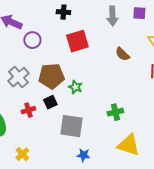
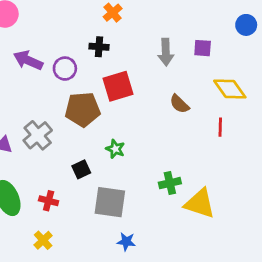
purple circle: (32, 40) -> (65, 69), moved
brown pentagon: (51, 76) -> (83, 109), moved
red cross: (28, 110) -> (49, 201), moved, turned 32
yellow triangle: (128, 145) -> (200, 203), moved

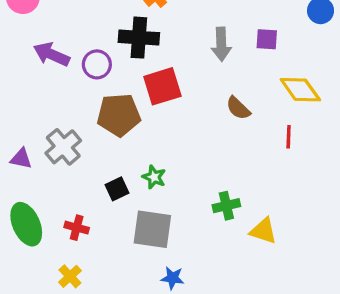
black cross: (99, 47) -> (139, 38), size x1.6
green star: (115, 149) -> (154, 177), moved
yellow triangle: (200, 203) -> (263, 231), size x0.7

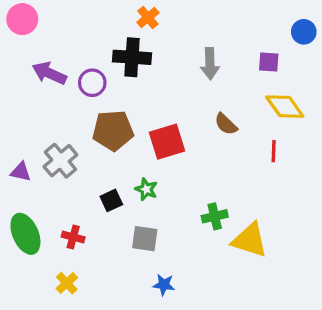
purple square: (267, 39) -> (269, 62), moved
red square: (162, 86) -> (167, 142), moved
gray square: (152, 229) -> (145, 239), size x0.7
yellow triangle: (263, 231) -> (250, 240), size x1.4

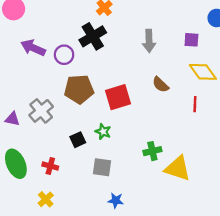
black cross: (132, 57) -> (93, 36), turned -35

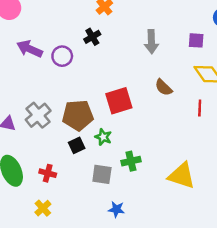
black cross: (93, 36) -> (92, 37), size x0.6
brown pentagon: (79, 89) -> (78, 115), moved
green cross: (152, 151) -> (131, 161), moved

